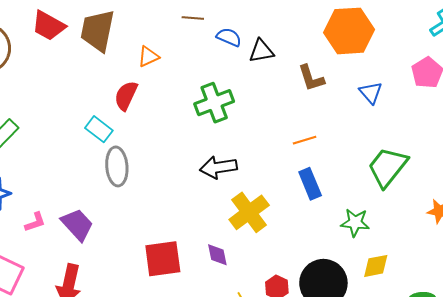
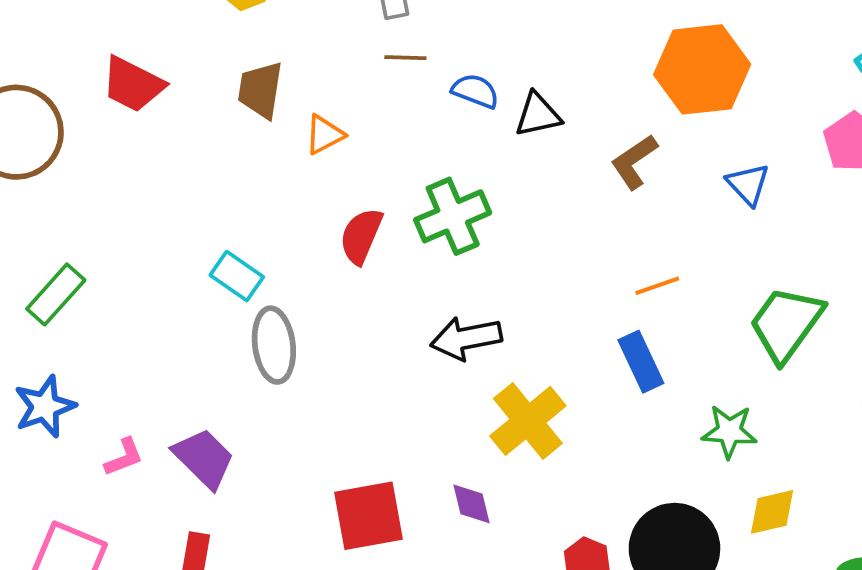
brown trapezoid: (98, 31) -> (260, 90), moved, size x0.7
brown L-shape: (311, 78) -> (634, 162), turned 76
red semicircle: (126, 96) -> (361, 236), moved
orange line: (305, 140) -> (657, 286), moved

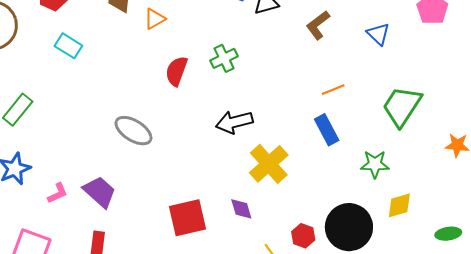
green cross: (453, 216) -> (224, 58), size x0.7
cyan rectangle: (237, 276) -> (68, 46), moved
gray ellipse: (274, 345) -> (133, 131), turned -48

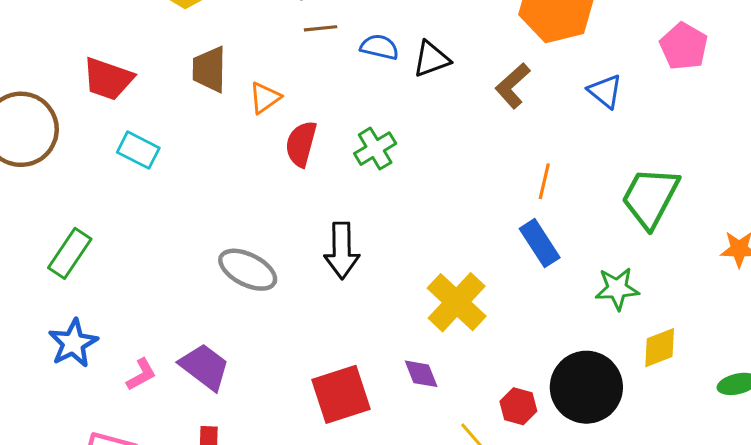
red semicircle: (176, 71) -> (301, 144), moved
orange line: (333, 90) -> (544, 181), turned -50
black arrow: (234, 122) -> (342, 251), moved, turned -72

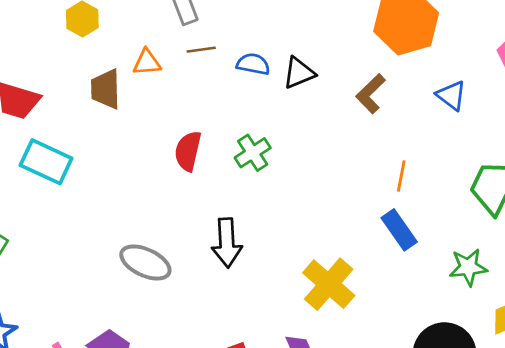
orange triangle: (265, 98) -> (147, 62), moved, turned 32
cyan rectangle: (138, 150) -> (46, 162), size x1.4

